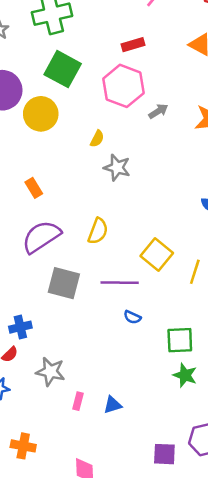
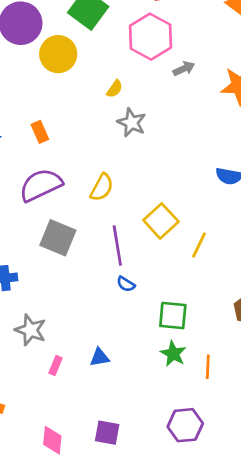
purple line: (120, 283) -> (117, 245), turned 72
blue triangle: (113, 405) -> (100, 357), moved
purple square: (164, 454) -> (107, 433), moved

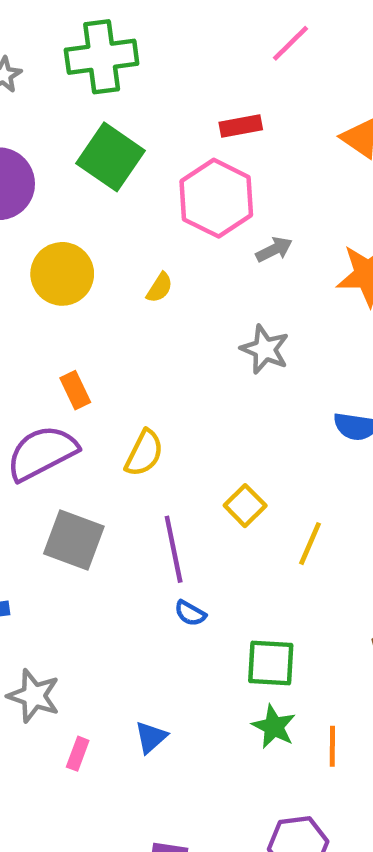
yellow circle: (58, 54) -> (62, 274), moved
gray star: (132, 123) -> (265, 349), moved
orange rectangle: (40, 132) -> (75, 390), moved
yellow square: (161, 221) -> (245, 506), size x0.7
blue triangle: (100, 357) -> (151, 737), turned -30

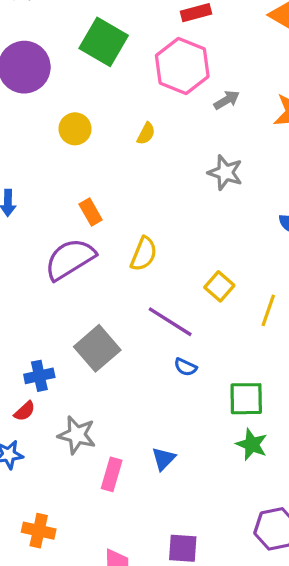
yellow circle: (62, 274) -> (75, 129), size x0.7
gray square: (74, 540) -> (97, 348), moved, turned 33
purple line: (174, 549) -> (170, 322), turned -42
pink rectangle: (78, 754) -> (112, 474), size x1.4

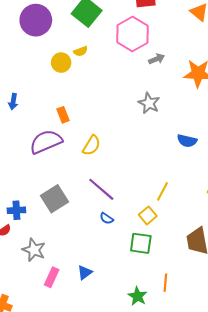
yellow semicircle: (146, 134) -> (81, 51), moved, turned 32
yellow square: (219, 286) -> (148, 215), moved
green star: (252, 444) -> (138, 296), moved

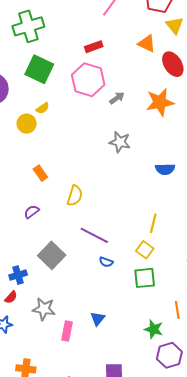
purple semicircle: (46, 142) -> (32, 212), moved, size x0.5

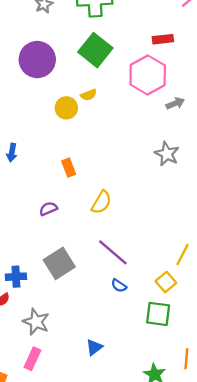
pink rectangle: (67, 331) -> (32, 359), moved

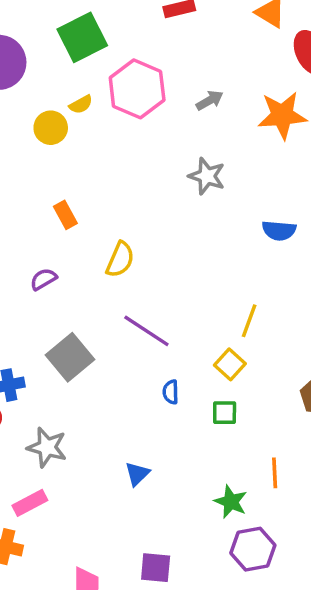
green square: (95, 50) -> (82, 37), turned 32
pink hexagon: (148, 75) -> (137, 89), moved
blue semicircle: (119, 286) -> (171, 392), moved, turned 63
green square: (158, 314) -> (225, 413), size x0.7
pink rectangle: (32, 359) -> (30, 503), moved, turned 45

